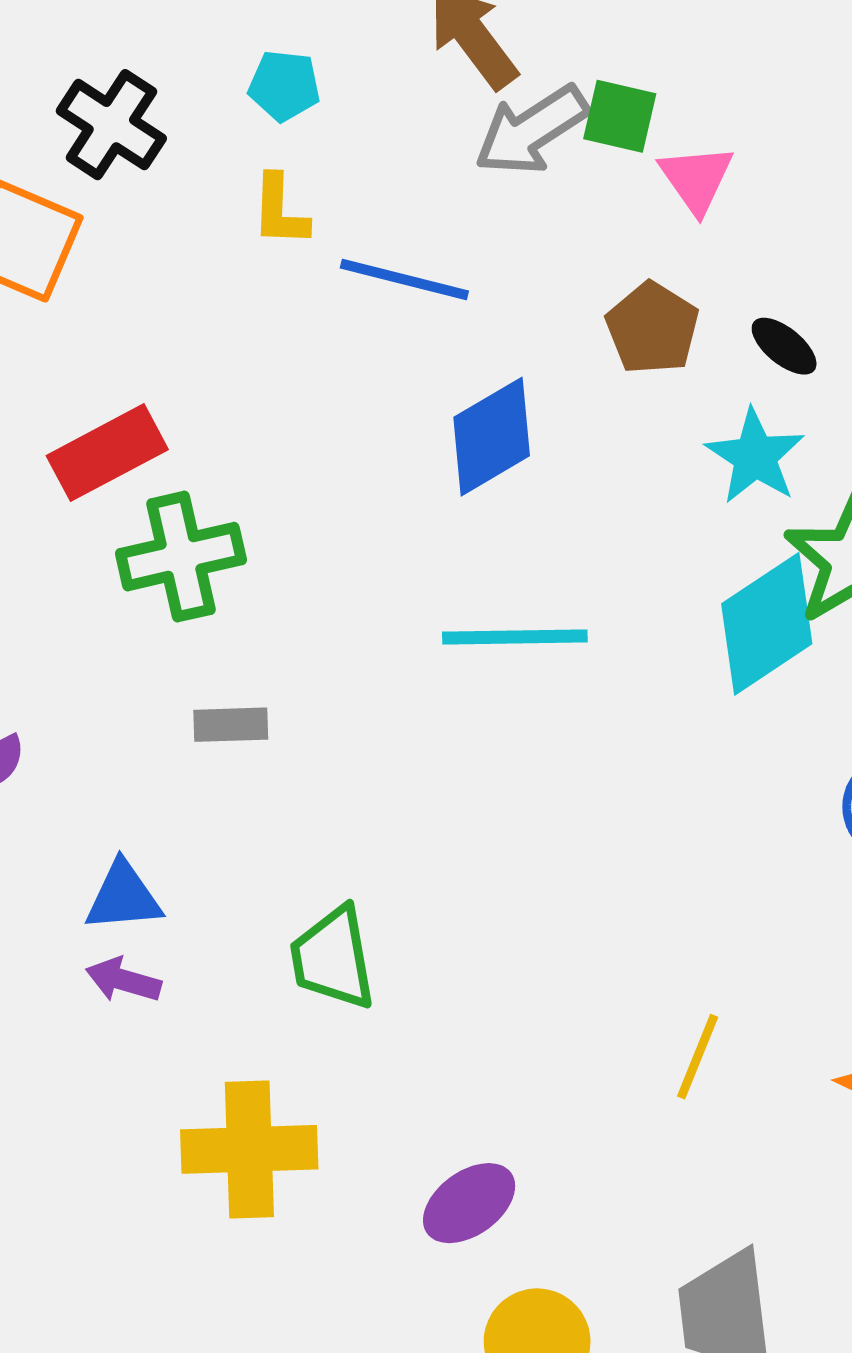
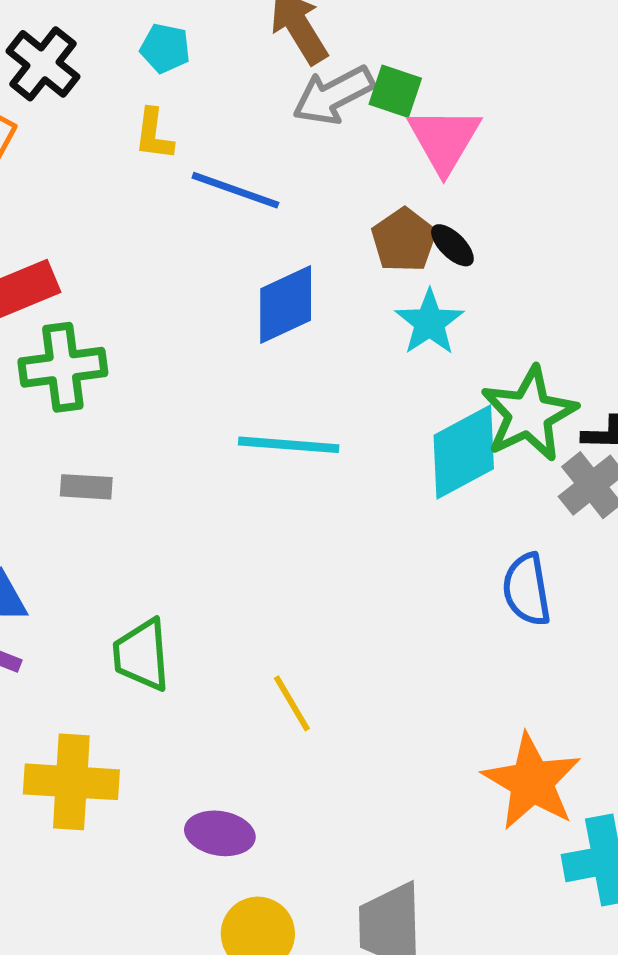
pink triangle: (696, 179) -> (444, 140), size x1.4
black ellipse: (784, 346) -> (452, 245), moved
cyan star: (755, 456) -> (429, 322), moved
yellow line: (698, 1057) -> (292, 703), moved, turned -58
purple ellipse: (469, 1203) -> (220, 833), turned 40

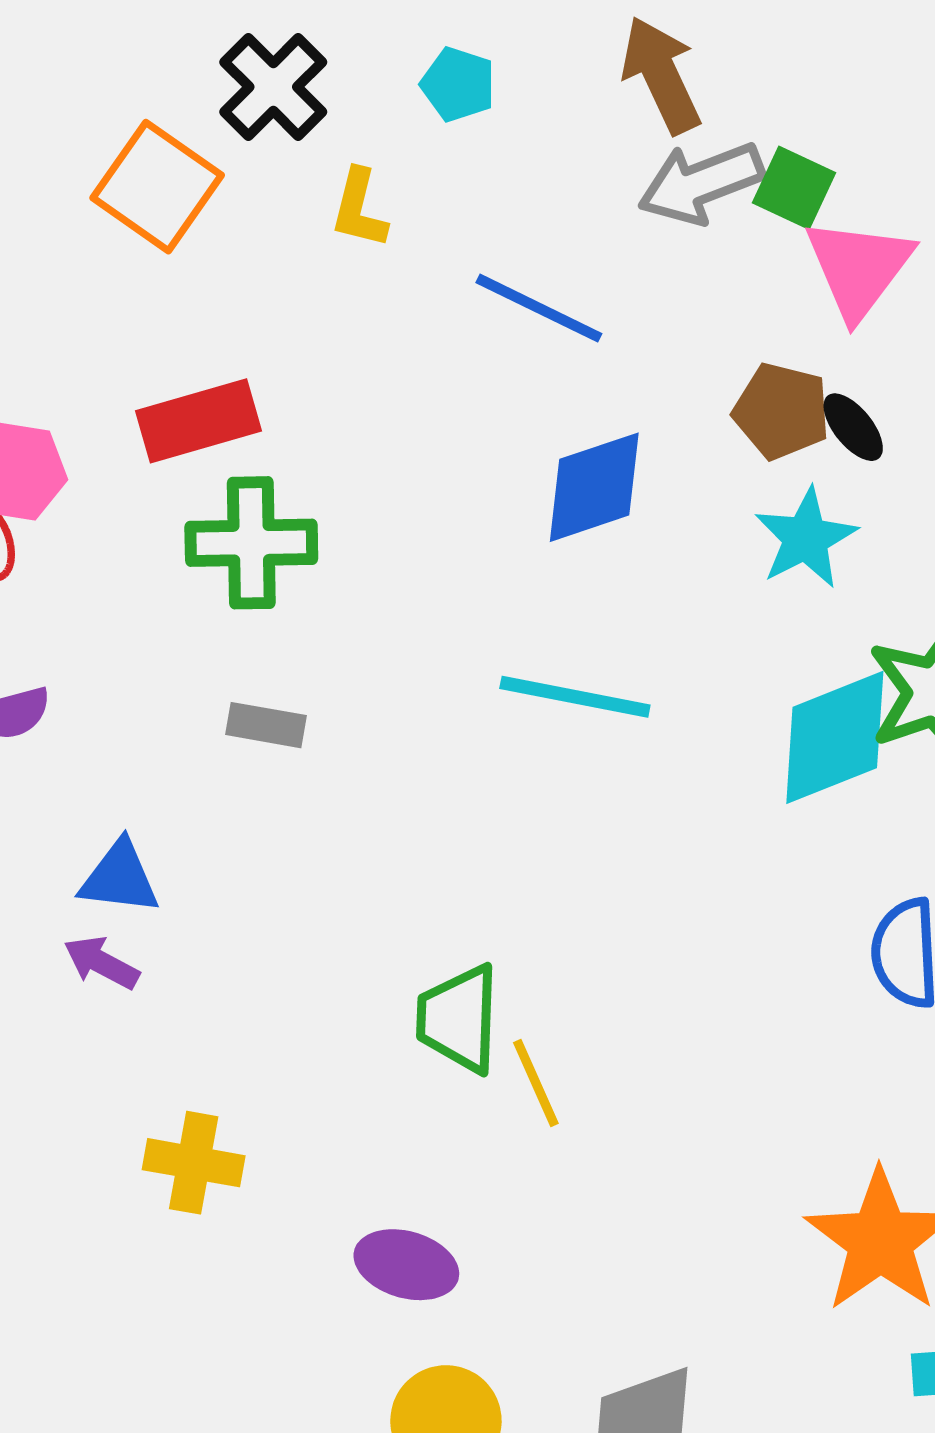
yellow L-shape: (154, 134) -> (359, 209), moved
brown pentagon: (404, 240) -> (782, 411), turned -30
green trapezoid: (142, 655) -> (459, 1019), moved
yellow cross: (71, 782) -> (194, 1163), size x0.7

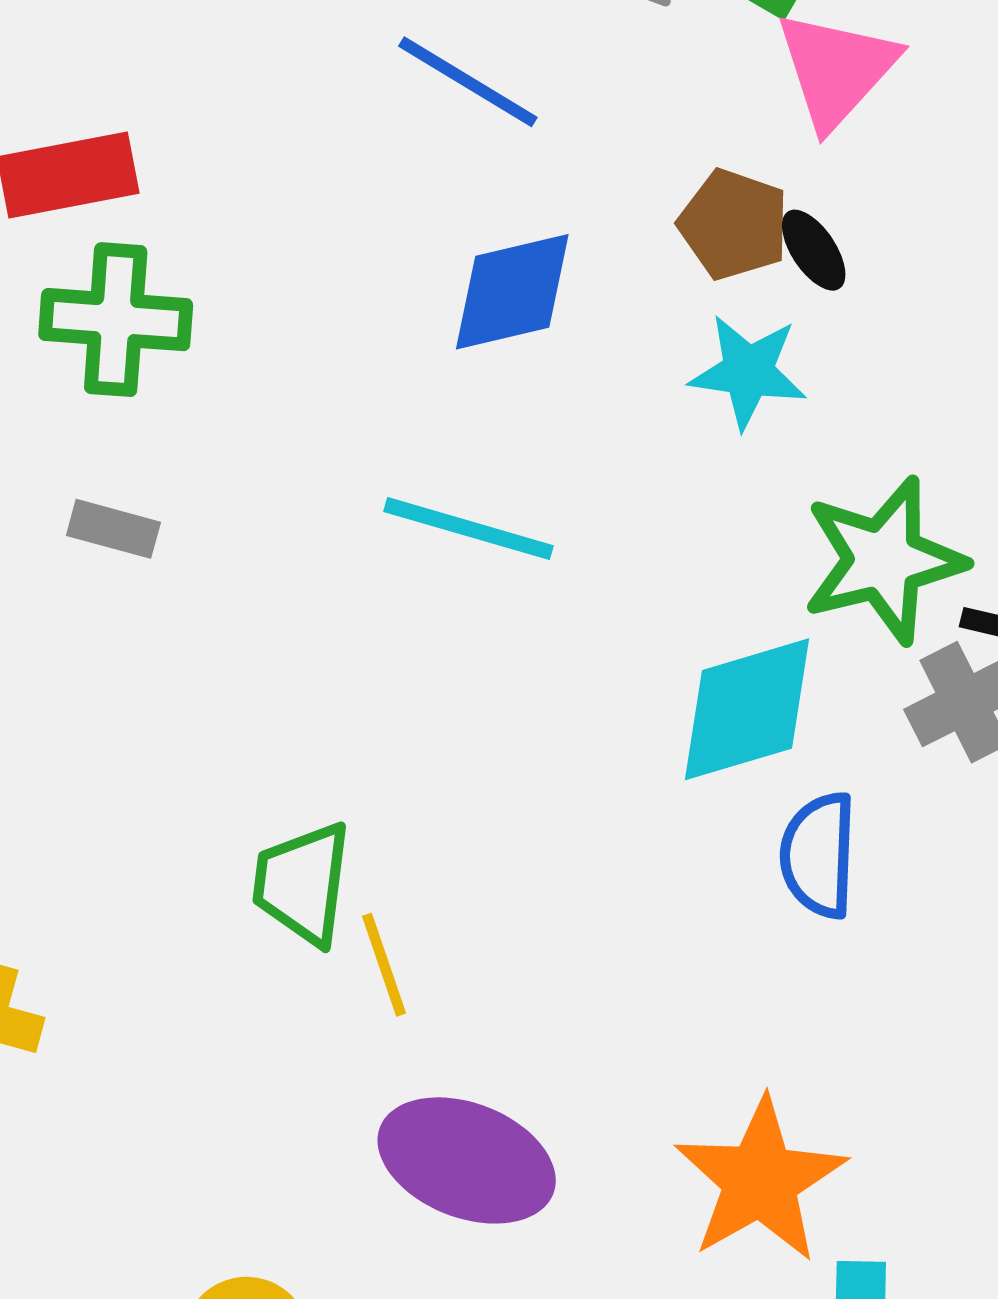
cyan star: (806, 538) -> (748, 372), turned 30
cyan diamond: (835, 737) -> (747, 709), moved
purple ellipse: (406, 1265) -> (467, 1160), moved, size x1.5

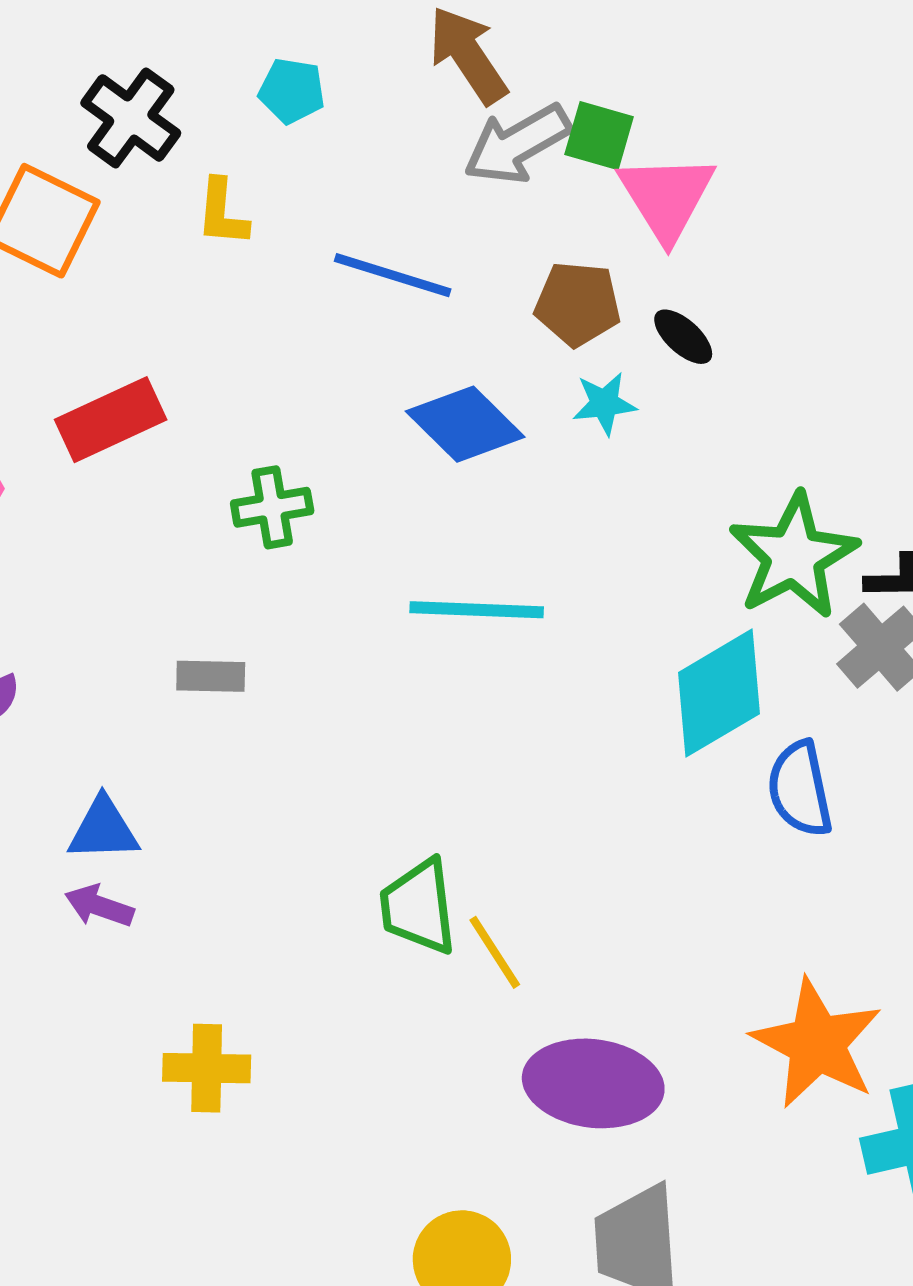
brown pentagon: (734, 224) -> (578, 304), moved
blue diamond: (512, 292) -> (465, 424), turned 72
green cross: (116, 320) -> (272, 507), moved, size x0.7
cyan star: (748, 372) -> (604, 404), moved, size x0.7

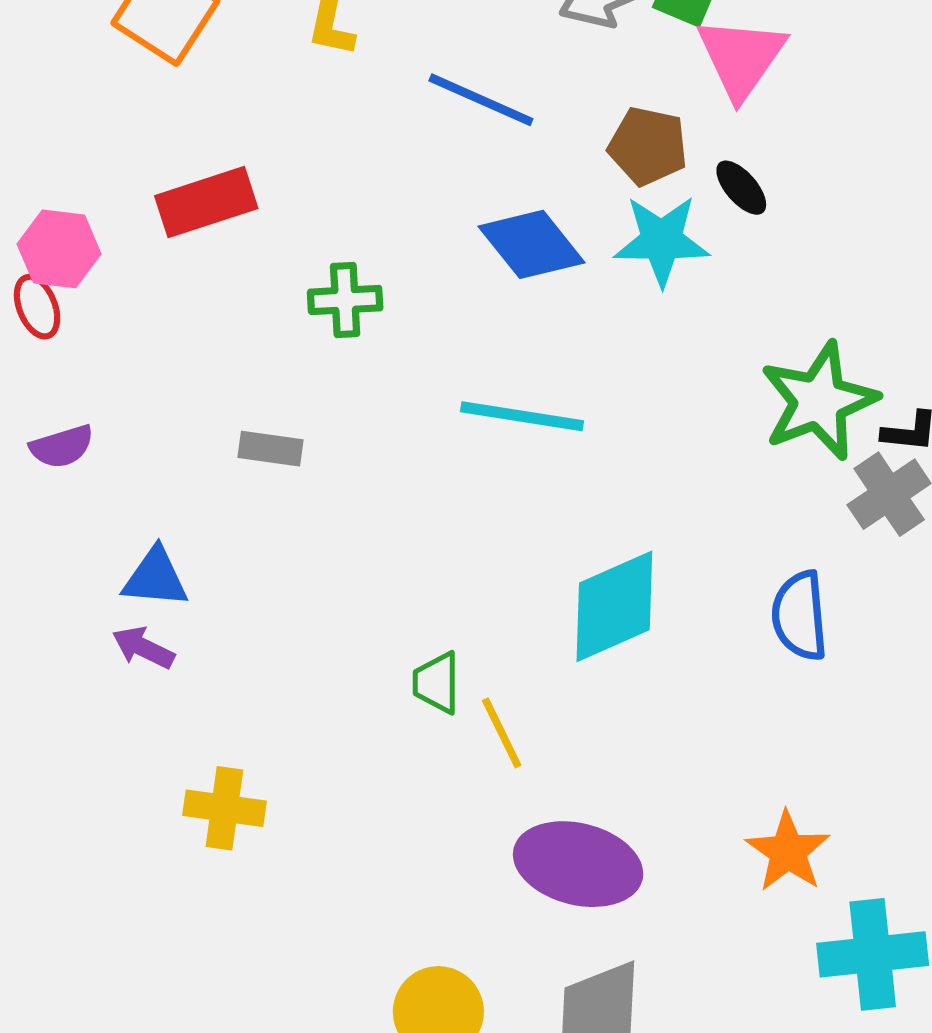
cyan star: (604, 404) -> (662, 241), size x1.6
cyan diamond: (719, 693) -> (614, 606), moved
green trapezoid: (419, 907) -> (437, 683), size x0.7
orange star: (817, 1043) -> (788, 851), size x0.7

